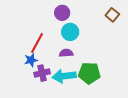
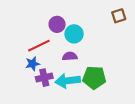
purple circle: (62, 13) -> (57, 24), moved
brown square: (112, 15) -> (119, 16), turned 32
red line: (37, 43) -> (39, 46), turned 35

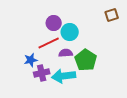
red line: (39, 46) -> (49, 43), moved
green pentagon: (94, 78) -> (86, 60), moved, turned 30

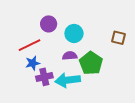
brown square: (112, 15) -> (118, 38), moved, turned 32
purple circle: (54, 23) -> (49, 24), moved
red line: (49, 43) -> (30, 45), moved

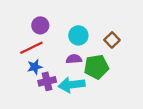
purple circle: (49, 24) -> (40, 25), moved
brown square: (118, 38) -> (112, 40), moved, turned 32
green pentagon: (91, 63) -> (96, 67), turned 30

